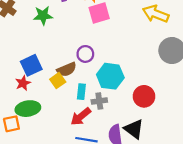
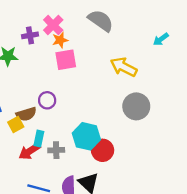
cyan hexagon: (110, 76) -> (86, 136), moved
red arrow: (81, 117) -> (30, 151), moved

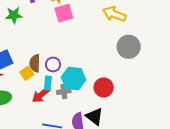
purple circle: (47, 100) -> (53, 64), moved
brown semicircle: (26, 114) -> (35, 63), turned 114
cyan hexagon: (86, 136) -> (74, 78), moved

